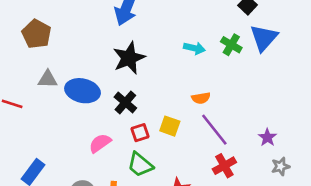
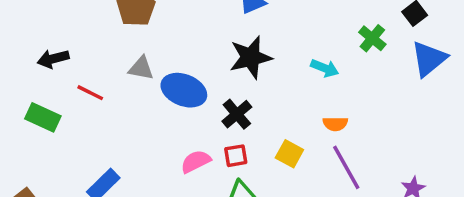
green cross: (231, 45) -> (372, 38), moved
cyan arrow: (194, 48) -> (325, 68), moved
red square: (140, 133) -> (236, 156), moved

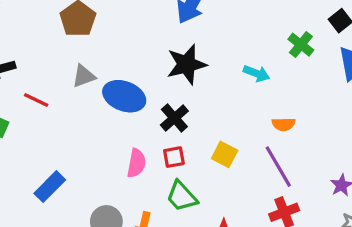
gray triangle: (141, 68) -> (84, 76), turned -30
orange semicircle: (335, 124) -> (284, 124), moved
pink semicircle: (196, 161) -> (136, 163), turned 128

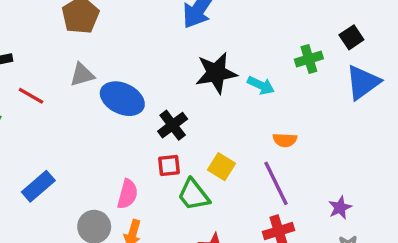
green cross: (301, 45) -> (309, 59), turned 30
black star: (187, 64) -> (216, 73), moved
pink semicircle: (136, 163) -> (128, 194), moved
green trapezoid: (182, 196) -> (194, 195), moved

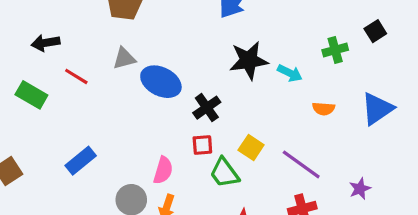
blue triangle: (363, 82) -> (377, 109), moved
orange semicircle: (285, 140) -> (324, 109), moved
purple line: (276, 183) -> (301, 164), turned -30

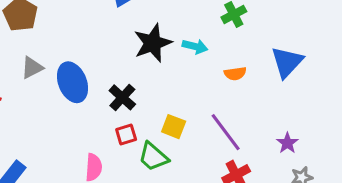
blue ellipse: (161, 82) -> (72, 82), turned 54
purple line: (301, 164) -> (226, 132), turned 30

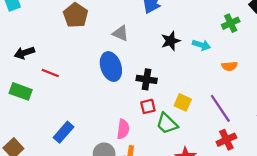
black star: (153, 43) -> (171, 41), size x0.7
gray triangle: (32, 68) -> (121, 33), moved, turned 48
black cross: (122, 97) -> (147, 79), turned -36

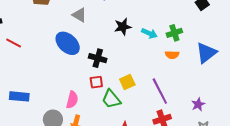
green cross: (231, 23) -> (174, 33), moved
blue ellipse: (111, 67) -> (68, 43), turned -35
yellow square: (183, 102) -> (127, 82), turned 35
blue rectangle: (63, 132) -> (19, 96), turned 48

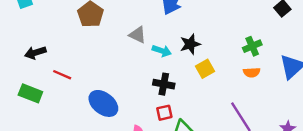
cyan arrow: (149, 33) -> (162, 51), moved
blue ellipse: (68, 43) -> (103, 103), moved
yellow square: (127, 82) -> (205, 69), moved

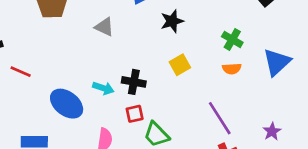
black star: (190, 44) -> (172, 21), moved
green cross: (252, 46) -> (232, 39), turned -36
cyan arrow: (162, 51) -> (103, 88), moved

